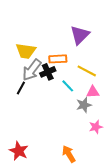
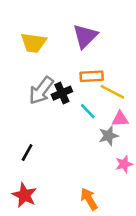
purple triangle: (80, 35) -> (85, 36), moved
yellow trapezoid: (26, 51) -> (33, 43), moved
orange rectangle: (58, 59) -> (92, 76), moved
black line: (21, 88) -> (27, 152), moved

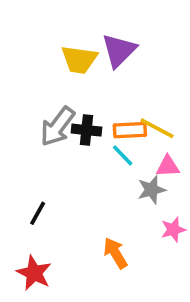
yellow trapezoid: (33, 43) -> (79, 60), moved
orange rectangle: (92, 76) -> (130, 130), moved
black cross: (62, 93) -> (86, 130), turned 30
orange arrow: (89, 199) -> (115, 253), moved

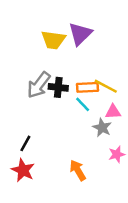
gray star: (152, 190) -> (102, 128), turned -30
red star: (34, 273) -> (23, 170), moved

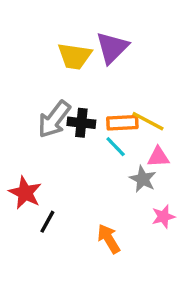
black line: (25, 143) -> (47, 222), moved
red star: (23, 170) -> (25, 193), moved

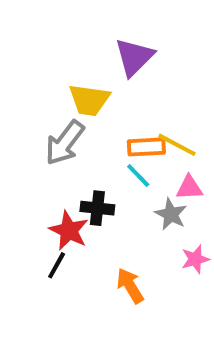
yellow trapezoid: (75, 56) -> (89, 100), moved
black cross: (81, 123) -> (97, 208), moved
red star: (25, 193) -> (69, 231), moved

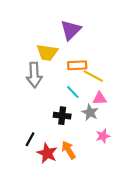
gray arrow: (65, 143) -> (34, 75), turned -40
orange rectangle: (146, 147) -> (77, 65), moved
black cross: (97, 208) -> (62, 116), moved
red star: (69, 231) -> (47, 153), moved

